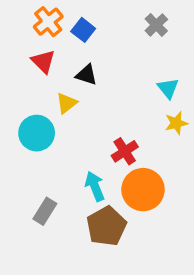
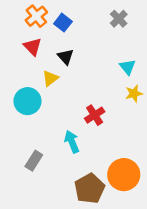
black triangle: (86, 75) -> (65, 57), turned 30
orange circle: (143, 190) -> (124, 175), moved
brown pentagon: (106, 226) -> (90, 189), moved

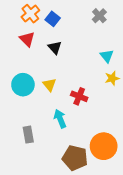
yellow triangle: (50, 78) -> (49, 85), moved, turned -32
red cross: (95, 115) -> (79, 96), turned -35
gray rectangle: (34, 161) -> (28, 135), turned -42
brown pentagon: (90, 189) -> (75, 158), turned -30

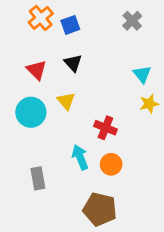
blue square: (53, 19) -> (70, 25), turned 32
red triangle: (27, 39) -> (37, 70), moved
yellow triangle: (49, 85) -> (66, 101), moved
orange circle: (104, 146) -> (111, 164), moved, size x0.6

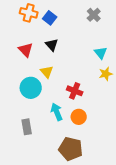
orange cross: (41, 18) -> (29, 13), turned -36
blue square: (70, 25) -> (50, 18), turned -32
cyan circle: (31, 112) -> (31, 88), moved

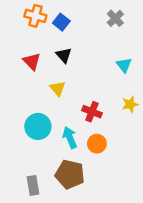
yellow star: (106, 74) -> (130, 104), moved
cyan circle: (31, 88) -> (38, 126), moved
gray rectangle: (27, 127) -> (33, 185), moved
brown pentagon: (71, 149) -> (70, 174), moved

